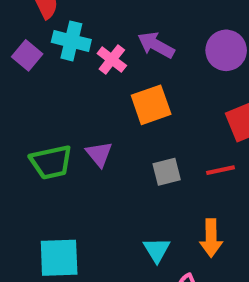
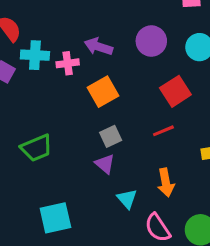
pink cross: (112, 59) -> (68, 63), turned -35
purple triangle: (99, 154) -> (105, 164), moved
gray square: (167, 172) -> (111, 136), moved

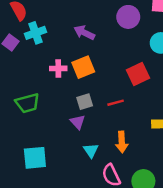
purple circle: (151, 41) -> (128, 17), moved
cyan cross: (35, 55) -> (35, 33), turned -30
pink cross: (68, 63) -> (58, 68), moved
red line: (163, 131) -> (116, 103), moved

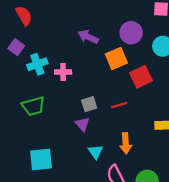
purple circle: (128, 17) -> (131, 33), moved
cyan cross: (35, 33) -> (37, 64), moved
orange square: (83, 67) -> (116, 58), moved

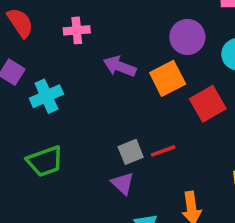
purple arrow: (88, 37) -> (120, 66), moved
pink cross: (63, 72) -> (77, 30), moved
red line: (119, 105) -> (163, 151), moved

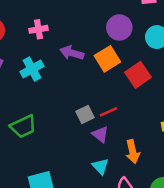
cyan cross: (46, 96) -> (32, 69), moved
purple triangle: (123, 183) -> (100, 134), moved

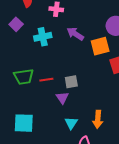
red line: (108, 112) -> (46, 80), moved
purple triangle: (100, 134) -> (62, 98), moved

